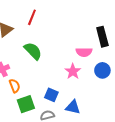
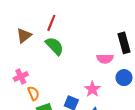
green semicircle: (33, 51) -> (54, 46), moved
pink star: (73, 71) -> (92, 89), moved

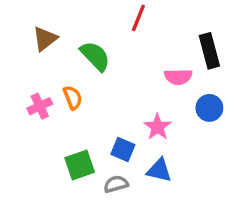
red line: (51, 23) -> (138, 18), moved
orange semicircle: (33, 93) -> (73, 98), moved

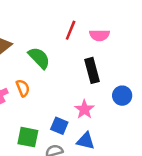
black rectangle: (209, 51) -> (92, 70), moved
pink semicircle: (178, 77) -> (100, 35), moved
green square: (80, 165) -> (28, 137), turned 30

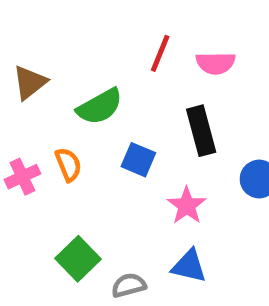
green semicircle: (39, 58) -> (100, 107), turned 105
blue square: (59, 126) -> (138, 160), moved
green square: (28, 137) -> (78, 259), turned 35

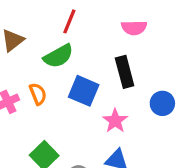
red line: (160, 53) -> (69, 21), moved
blue square: (138, 160) -> (84, 91), size x1.4

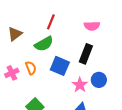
black rectangle: (125, 72) -> (86, 54), turned 36
blue circle: (162, 103) -> (99, 80), moved

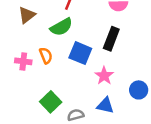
pink cross: (12, 73) -> (23, 61), turned 32
blue circle: (99, 80) -> (139, 90), moved

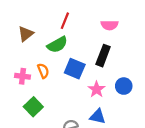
blue circle: (139, 90) -> (124, 86), moved
green square: (51, 102) -> (33, 107), moved

